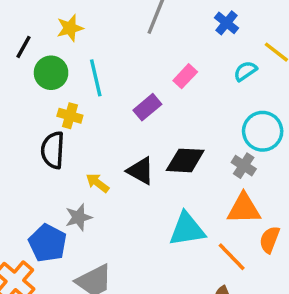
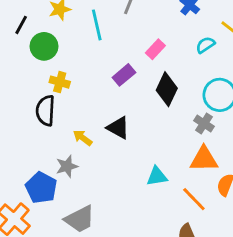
cyan line: (96, 78) -> (97, 25), moved
black diamond: (185, 160) -> (167, 89), moved, turned -68
cyan triangle: (187, 229) -> (157, 176), size x0.7

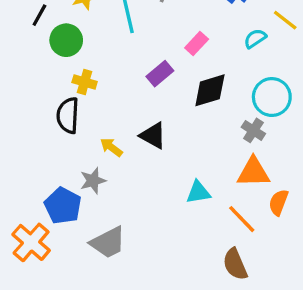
black diamond: (167, 89) -> (210, 90), turned 48

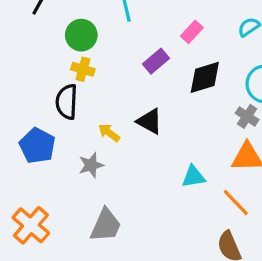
green circle: (66, 40) -> (81, 35), moved
blue pentagon: (63, 206) -> (37, 146), moved
gray trapezoid: (108, 242) -> (106, 225), turned -39

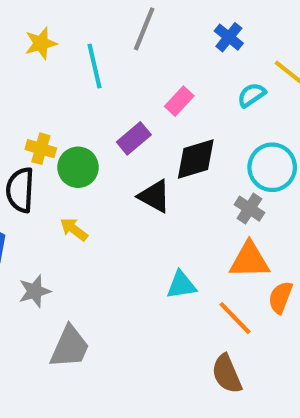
green circle: (81, 35) -> (78, 167), moved
black triangle: (150, 121) -> (154, 196), moved
gray star: (91, 165) -> (35, 291), moved

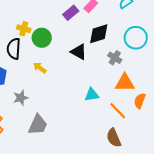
purple rectangle: (134, 138) -> (71, 13), moved
gray cross: (249, 209) -> (115, 58), moved

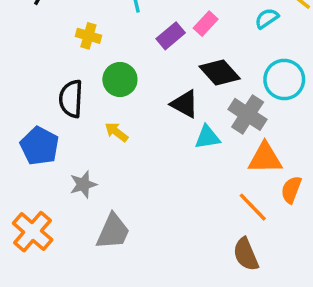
yellow cross: (24, 29) -> (88, 36), moved
black diamond: (99, 34) -> (220, 73), turned 65
gray cross: (115, 58) -> (248, 114), size x1.5
cyan triangle: (92, 95) -> (207, 137), moved

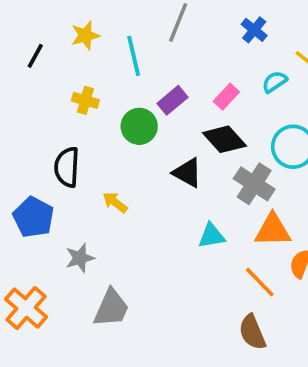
pink rectangle: (206, 24) -> (226, 97), moved
green circle: (120, 80) -> (139, 126), moved
cyan triangle: (207, 137) -> (212, 236), moved

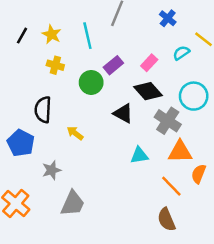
yellow star: (85, 35) -> (52, 34), moved, turned -30

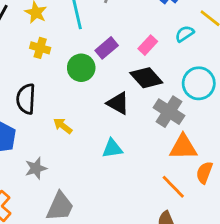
cyan triangle: (139, 155) -> (112, 148), moved

